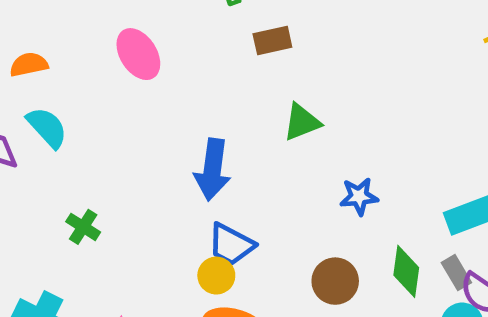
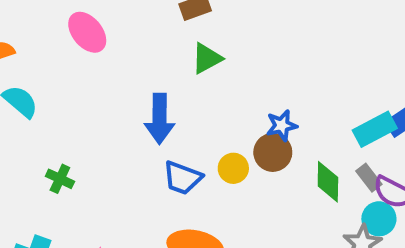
green triangle: (302, 122) -> (207, 58), moved
yellow circle: (216, 276) -> (233, 168), moved
brown circle: (335, 281) -> (273, 152), moved

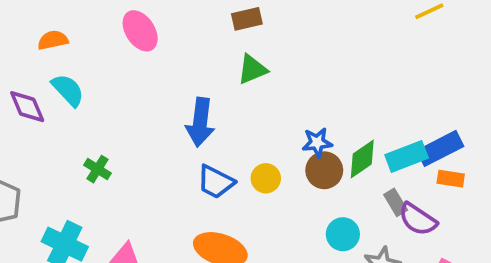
brown circle: (273, 152) -> (324, 170), moved
green diamond: (328, 182) -> (362, 159), moved, turned 48
cyan circle: (379, 219) -> (343, 234), moved

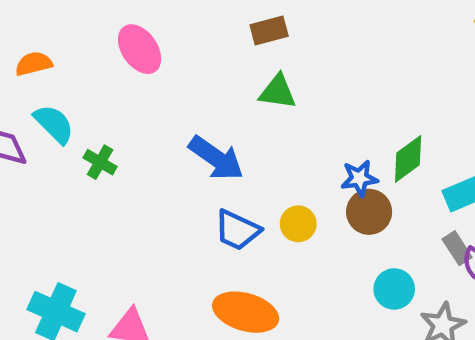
green triangle: (252, 69) -> (278, 92), turned 32
blue arrow: (200, 122) -> (216, 158), turned -60
green diamond: (362, 159) -> (408, 159), moved
green cross: (97, 169) -> (100, 162), moved

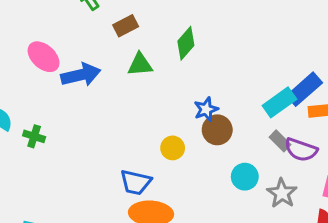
blue arrow: (216, 158) -> (81, 75), moved, turned -36
green diamond: (408, 159) -> (186, 43), moved
blue trapezoid: (237, 230) -> (136, 182), moved

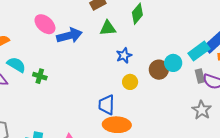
blue star: (206, 109) -> (124, 55), moved
gray rectangle: (280, 141) -> (200, 76), turned 32
cyan circle: (245, 177) -> (173, 63), moved
blue trapezoid: (136, 182) -> (106, 105), turned 80

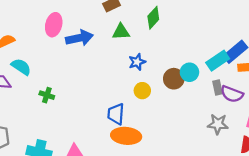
pink ellipse: (45, 24) -> (54, 25), turned 60
green cross: (40, 76) -> (47, 95), moved
gray star: (202, 110) -> (218, 124), turned -30

